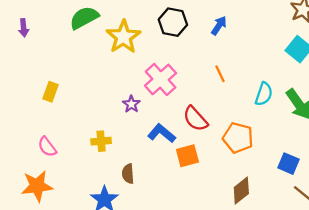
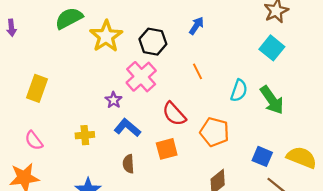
black hexagon: (173, 22) -> (153, 42), moved
yellow rectangle: (51, 92) -> (37, 88), size x1.4
blue L-shape: (162, 133) -> (127, 128), moved
brown semicircle: (128, 174) -> (128, 164), moved

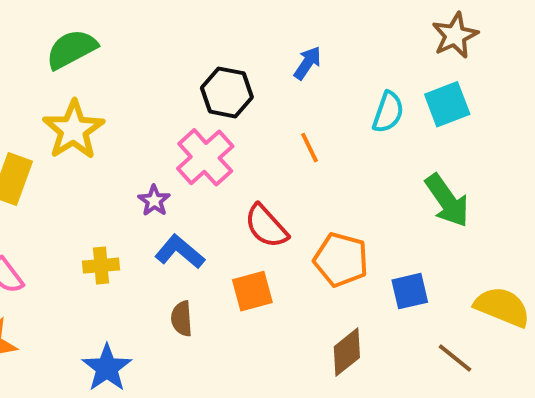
yellow star: (106, 36) -> (73, 130), moved
cyan square: (272, 48) -> (447, 104), turned 30
cyan semicircle: (239, 90) -> (388, 112), moved
blue square: (262, 156) -> (410, 291), moved, turned -36

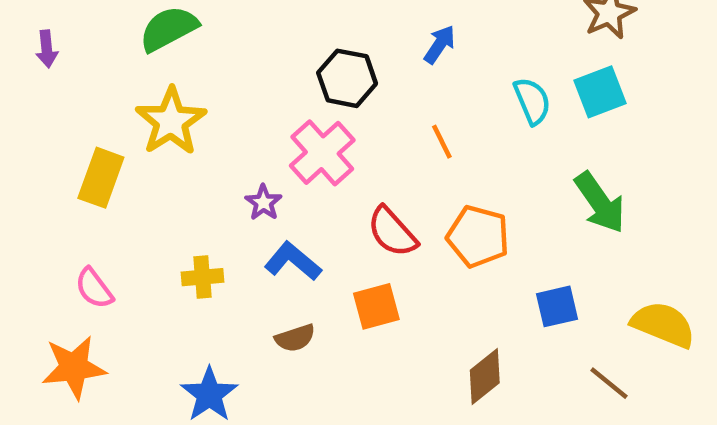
cyan semicircle: (388, 112) -> (532, 101), turned -42
orange pentagon: (341, 260) -> (478, 236), moved
brown semicircle: (182, 319) -> (295, 338), turned -104

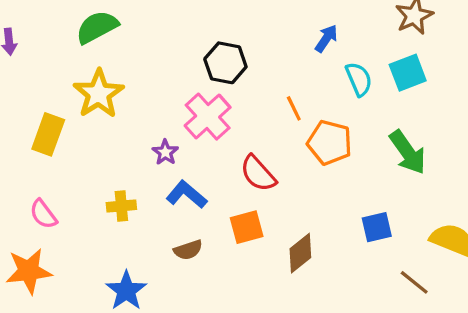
blue arrow: (440, 44) -> (326, 38), moved
orange pentagon: (478, 236) -> (330, 143), moved
brown diamond: (485, 376) -> (300, 253), moved

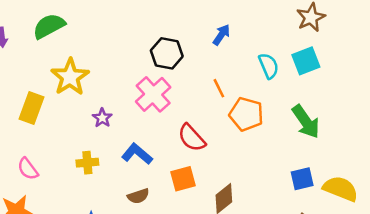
green semicircle: (97, 27) -> (49, 26), moved
blue arrow: (326, 38) -> (221, 35), moved
purple star: (165, 152) -> (102, 118), moved
blue square: (377, 227) -> (302, 179), moved

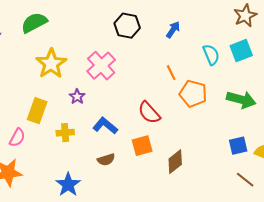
black hexagon: (167, 53) -> (127, 26), moved
pink cross: (153, 94) -> (101, 66), moved
yellow rectangle: (32, 108) -> (37, 111), moved
green arrow: (306, 122) -> (241, 100), turned -40
pink semicircle: (28, 169) -> (17, 138), turned -114

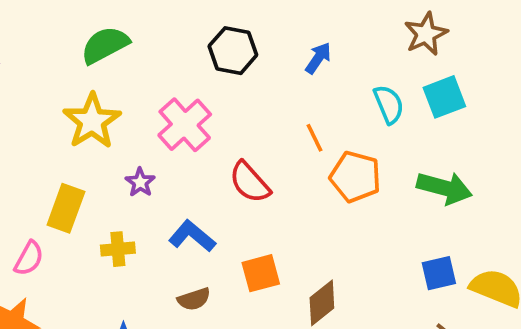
brown star: (245, 16) -> (426, 34), moved
green semicircle: (34, 23) -> (105, 45), moved
red semicircle: (149, 113) -> (250, 182), moved

